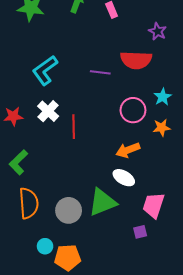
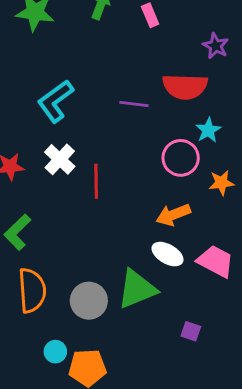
cyan star: (163, 97) -> (208, 130), moved
pink trapezoid: (153, 205) -> (216, 261), moved, turned 100
purple square: (140, 232) -> (191, 331), turned 32

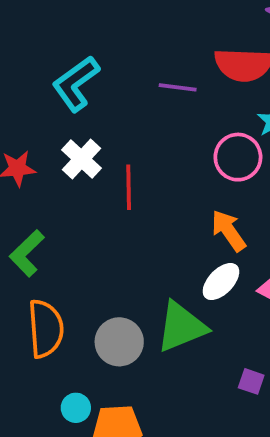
orange arrow: (173, 215) -> (229, 231), turned 76
white ellipse: (168, 254) -> (221, 282), turned -76

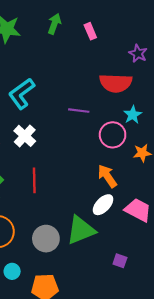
purple line: (178, 87) -> (79, 111), moved
red line: (129, 187) -> (34, 180), moved
cyan circle: (76, 408) -> (12, 271), moved

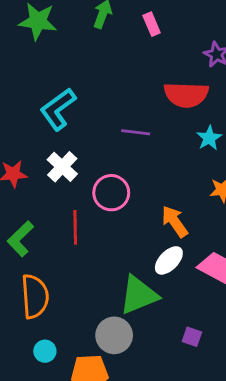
pink circle: (113, 135) -> (111, 193), moved
gray circle: (46, 239) -> (114, 335), moved

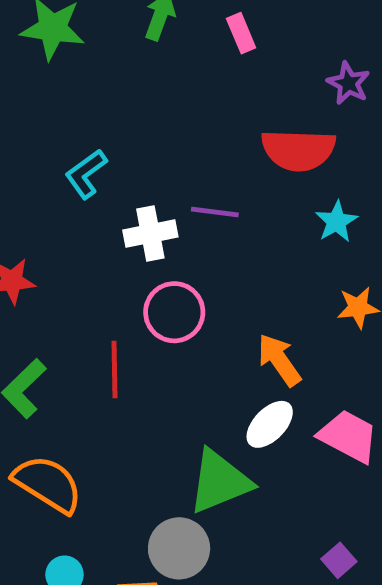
cyan L-shape: (58, 109) -> (86, 174), size x0.7
white cross: (62, 167) -> (150, 233), moved, turned 36
orange semicircle: (35, 296) -> (48, 484), turned -54
purple square: (192, 337) -> (339, 560), moved, turned 30

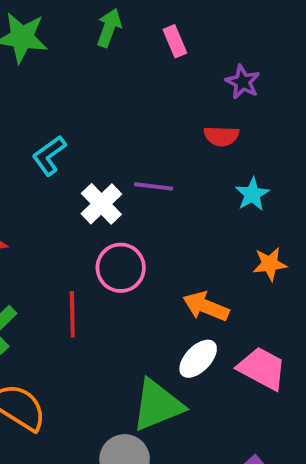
purple star: (348, 83) -> (243, 82), moved
red semicircle: (298, 150) -> (221, 136), size x0.6
white cross: (150, 233) -> (101, 204), turned -33
orange arrow: (279, 360) -> (206, 306), turned -33

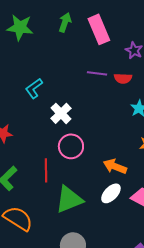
pink rectangle: (175, 41) -> (99, 29), size x1.8
purple line: (154, 186) -> (97, 73), moved
green triangle: (157, 405) -> (69, 199), moved

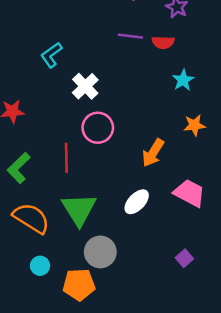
orange arrow: (115, 166) -> (153, 153), turned -80
white ellipse: (111, 193) -> (137, 202), moved
green triangle: (69, 199) -> (79, 209), moved, turned -40

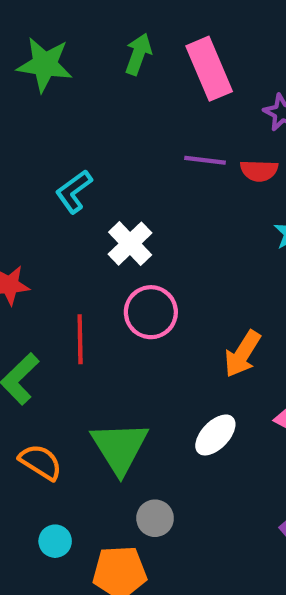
red line: (66, 158) -> (80, 339), moved
orange semicircle: (31, 218) -> (41, 462), size x0.7
gray circle: (100, 252) -> (155, 518), size x0.7

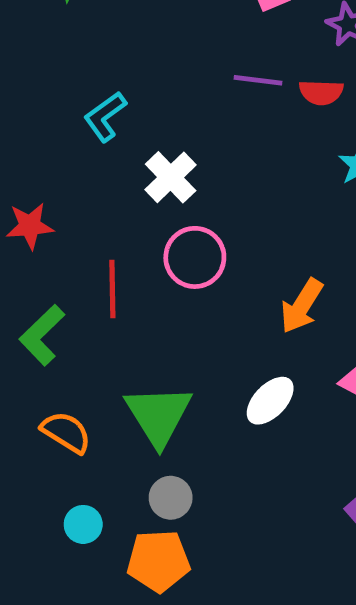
gray circle: (155, 518) -> (171, 498), moved

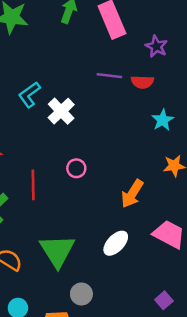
white cross: (171, 177) -> (61, 111), moved
pink circle: (195, 257) -> (76, 168), size x0.6
gray circle: (171, 498) -> (81, 294), moved

